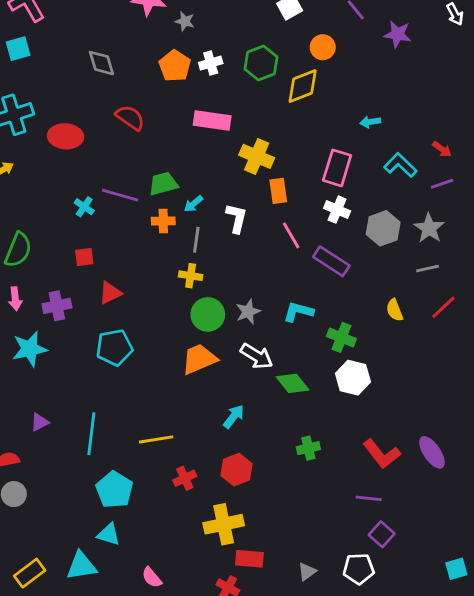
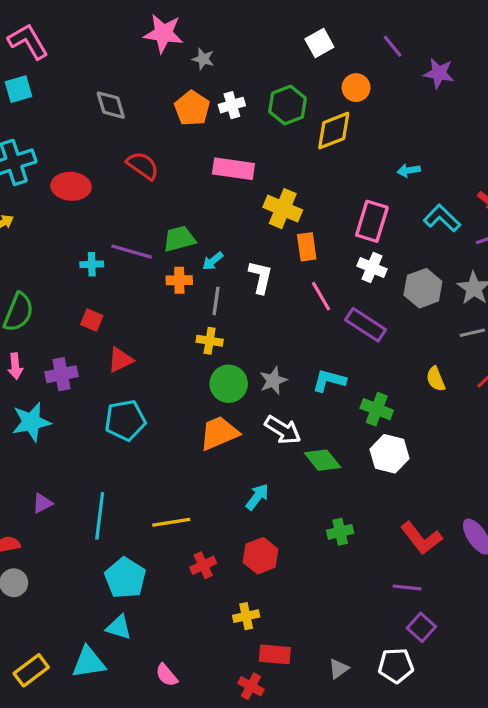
cyan cross: (84, 207) -> (92, 264), turned -36
red square: (84, 257) -> (92, 320), turned 30
yellow cross: (224, 524) -> (246, 616), size x0.6

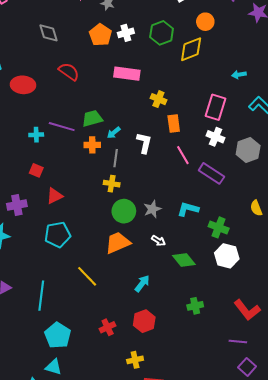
yellow cross: (283, 209) -> (158, 99), size x0.7
white arrow: (283, 430) -> (158, 241), size x0.6
yellow line: (171, 522) -> (87, 276), moved, turned 55

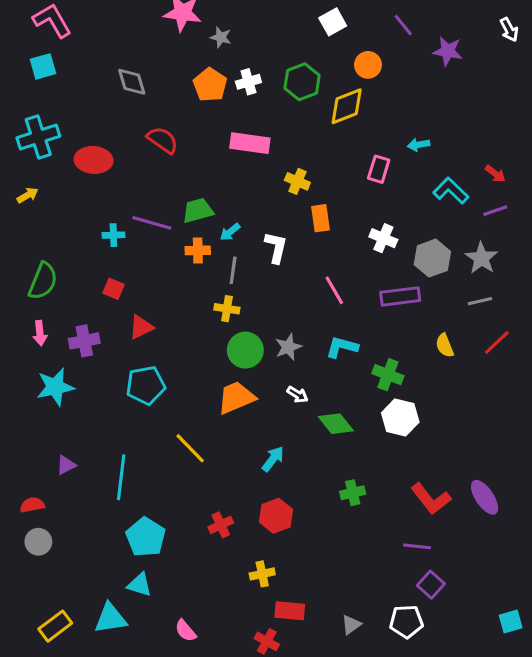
pink rectangle: (216, 107) -> (379, 169), moved, size x0.7
pink line: (183, 155) -> (334, 290), moved
purple rectangle: (211, 173) -> (400, 296), moved, turned -40

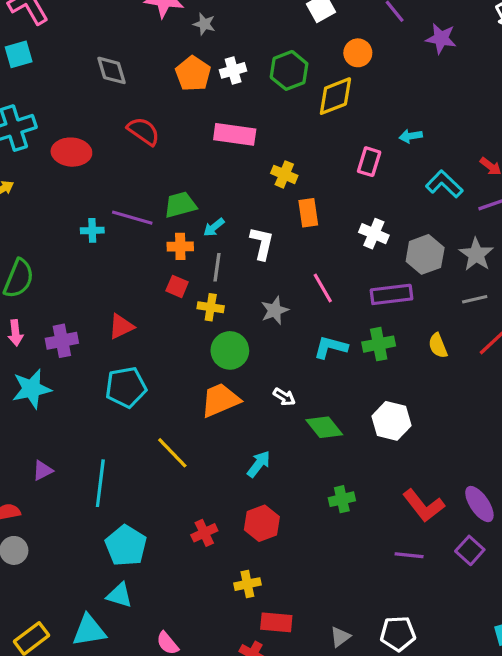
red square: (113, 289) -> (177, 286), moved
gray star: (288, 347) -> (275, 310), moved
green cross: (388, 375) -> (379, 344), moved, turned -32
purple square: (431, 585) -> (470, 550), moved

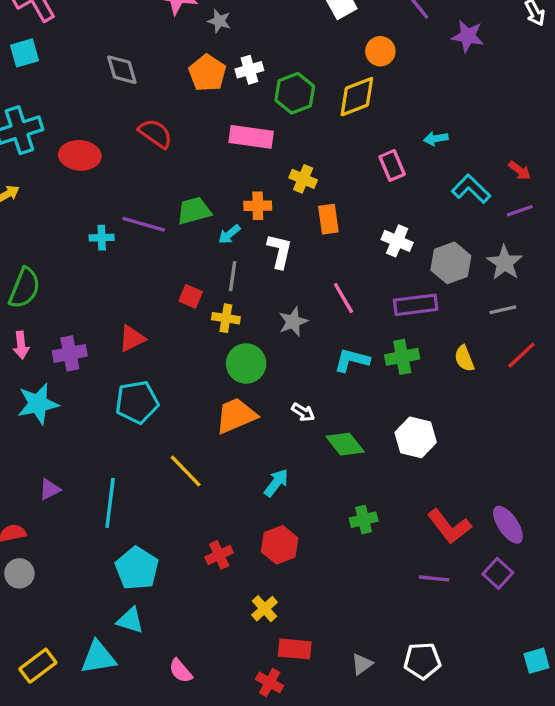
green hexagon: (289, 70) -> (295, 93), moved
pink rectangle: (369, 162) -> (392, 165), turned -40
orange cross: (180, 246) -> (258, 206), moved
yellow cross: (247, 584) -> (265, 609), turned -30

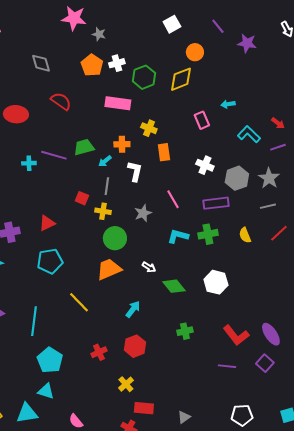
white pentagon: (422, 661) -> (242, 415), moved

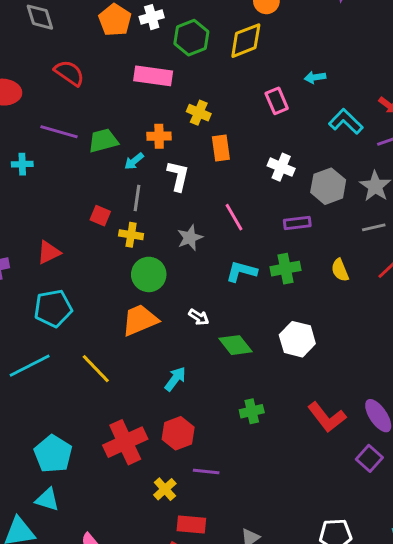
purple line: (54, 155) -> (59, 132), moved
purple rectangle: (216, 203) -> (297, 223), size x0.7
cyan line: (34, 321) -> (30, 366), moved, turned 56
red cross: (99, 352) -> (125, 442), size x1.8
purple line: (227, 366) -> (206, 472), moved

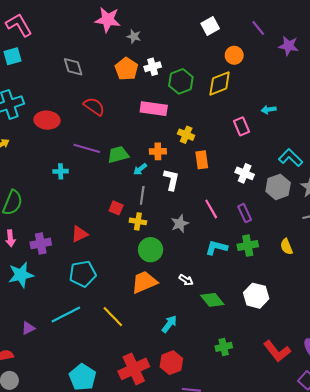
cyan L-shape: (346, 121) -> (291, 158), moved
purple rectangle: (297, 223) -> (245, 213), moved, turned 72

